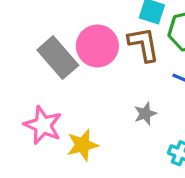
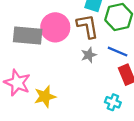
gray rectangle: (58, 58) -> (28, 35), turned -44
gray star: (145, 114) -> (89, 55), moved

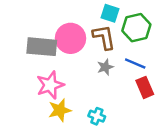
pink star: (17, 83) -> (50, 85), moved, turned 30
cyan cross: (113, 102) -> (97, 116), moved

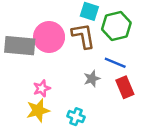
gray star: (105, 67) -> (92, 79), moved
pink star: (50, 85) -> (42, 88), moved, size x0.6

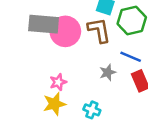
gray rectangle: (20, 46) -> (44, 24), moved

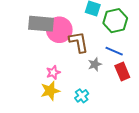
brown L-shape: (99, 30) -> (79, 42), moved
cyan cross: (92, 110) -> (82, 96), turned 32

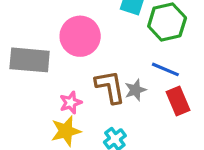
gray rectangle: (41, 24) -> (30, 60), moved
brown L-shape: (79, 42) -> (110, 87), moved

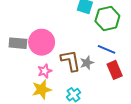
pink circle: (80, 36) -> (42, 42), moved
gray rectangle: (30, 60) -> (18, 43), size x0.7

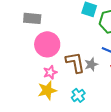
gray rectangle: (18, 43) -> (32, 18), moved

